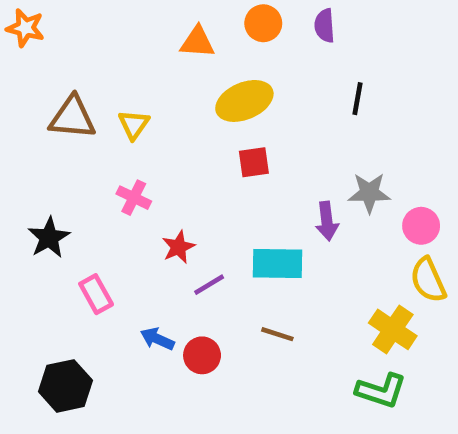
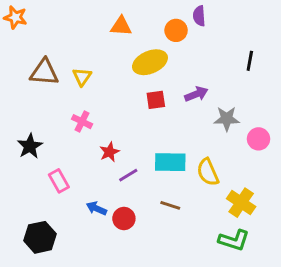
orange circle: (263, 23) -> (176, 30), moved
black line: (357, 99) -> (250, 61), moved
purple arrow: (327, 221) -> (196, 94), moved, turned -105
yellow semicircle: (428, 280) -> (208, 172), moved

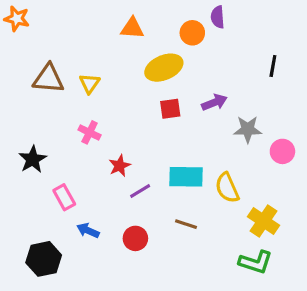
blue arrow: (96, 208) -> (88, 230), moved

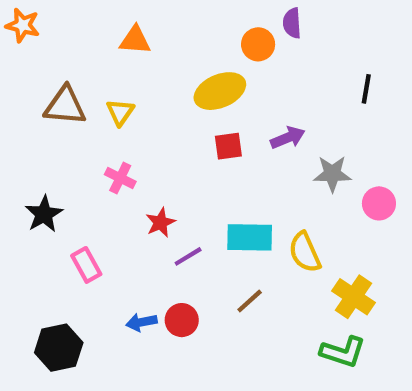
orange triangle: (132, 28) -> (135, 40), moved
brown line: (186, 224) -> (250, 301), turned -60
blue arrow: (88, 230) -> (141, 322), moved, turned -35

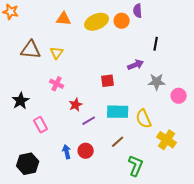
black line: (366, 89) -> (156, 44), moved
yellow ellipse: (220, 91) -> (97, 22), moved
red square: (228, 146) -> (108, 81), moved
blue arrow: (141, 322) -> (67, 152), turned 88
green L-shape: (343, 352) -> (136, 166), moved, turned -85

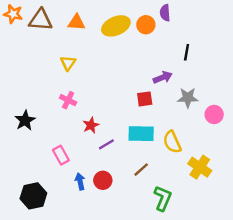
brown triangle: (31, 50) -> (41, 20), moved
red square: (108, 81) -> (145, 99), moved
pink rectangle: (41, 125) -> (61, 155), moved

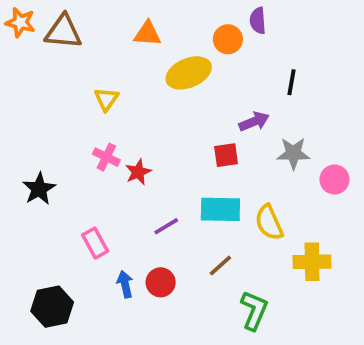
orange triangle: (76, 22) -> (148, 34), moved
yellow ellipse: (116, 26) -> (189, 73), moved
red star: (91, 125) -> (138, 172), moved
yellow cross: (200, 167) -> (312, 262), turned -35

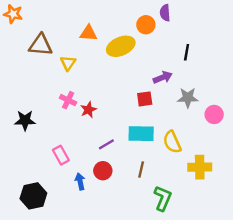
brown triangle: (63, 32) -> (41, 45), moved
orange triangle: (148, 34) -> (88, 33), moved
black star: (39, 189) -> (25, 120), turned 30
brown line: (220, 266) -> (141, 170), turned -35
red circle: (161, 282) -> (103, 171), moved

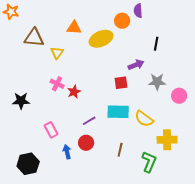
yellow semicircle: (172, 142) -> (144, 119), turned -30
brown line: (141, 170) -> (120, 150), moved
green L-shape: (163, 198) -> (149, 162), moved

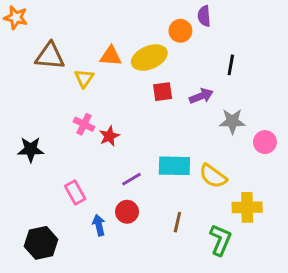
orange triangle: (74, 28) -> (111, 56), moved
red square: (121, 83) -> (163, 92), moved

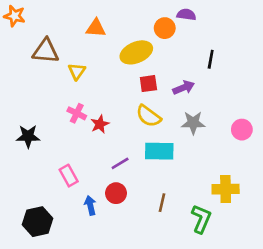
purple semicircle: (204, 16) -> (186, 15), turned 102
orange triangle: (111, 56) -> (96, 28), moved
gray star: (232, 121) -> (193, 123), moved
yellow semicircle: (213, 176) -> (148, 116), moved

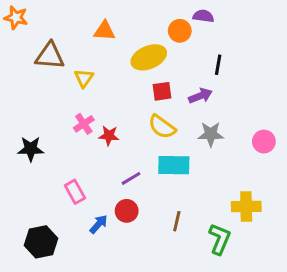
black line: (211, 59) -> (218, 65), moved
pink cross: (77, 113) -> (84, 124), turned 30
red star: (100, 124) -> (109, 136), turned 30
blue arrow: (90, 205) -> (99, 224), turned 54

